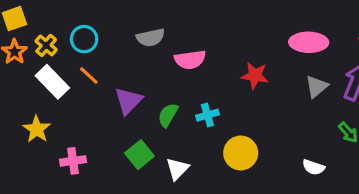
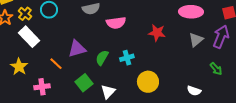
orange line: (89, 75) -> (56, 64), moved
purple triangle: (128, 101) -> (77, 49), turned 30

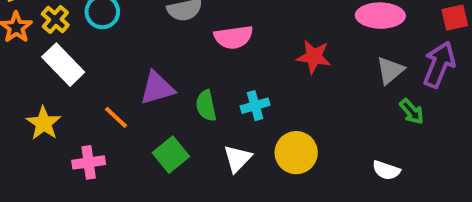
green semicircle: (102, 58) -> (206, 106), turned -42
green arrow: (216, 69) -> (412, 112), moved
white triangle: (108, 92) -> (237, 158), moved

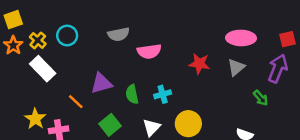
gray triangle: (390, 70) -> (236, 67), moved
yellow star: (44, 123) -> (35, 119), moved

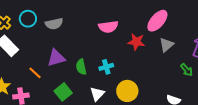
gray semicircle: (119, 34) -> (54, 24), moved
pink ellipse: (241, 38) -> (157, 21), moved, turned -50
pink semicircle: (149, 51) -> (108, 27), moved

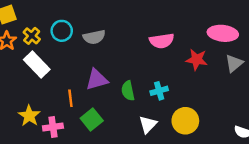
pink ellipse: (157, 21) -> (223, 33), turned 55
orange line: (35, 73) -> (70, 98), turned 40
green square: (63, 92) -> (92, 120), moved

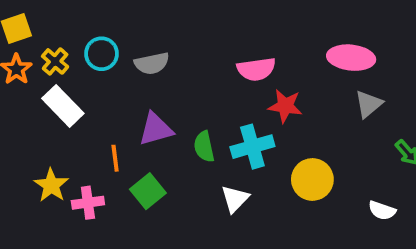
red star: (197, 60) -> (285, 106), moved
cyan cross: (159, 91) -> (252, 147), size x1.5
yellow circle: (185, 121) -> (312, 179), moved

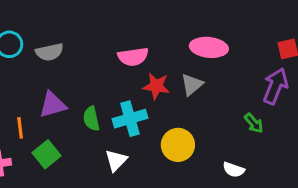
gray triangle: (368, 104) -> (192, 85), moved

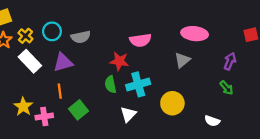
red star: (156, 86) -> (119, 61), moved
purple arrow: (275, 86) -> (230, 61), moved, size x0.7
purple triangle: (53, 105) -> (63, 62), moved

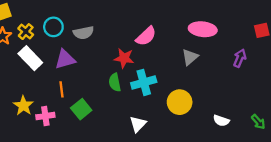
pink semicircle: (140, 40) -> (146, 36), turned -35
green arrow: (227, 88) -> (258, 122), moved
white triangle: (128, 114) -> (138, 124), moved

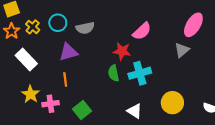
pink ellipse: (203, 29) -> (193, 25), turned -65
white rectangle: (30, 58) -> (26, 60), moved
yellow circle: (180, 102) -> (172, 103), moved
green square: (81, 109) -> (82, 110), moved
white triangle: (138, 124) -> (135, 111), turned -42

